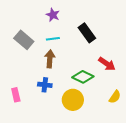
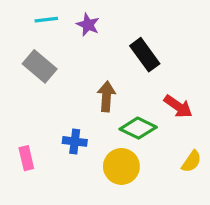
cyan line: (53, 39) -> (46, 20), moved
brown arrow: (50, 59) -> (106, 96), moved

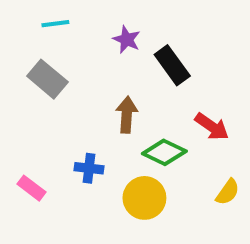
purple star: (88, 25) -> (127, 39), moved
pink rectangle: (26, 158) -> (32, 188), turned -40

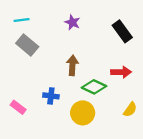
cyan line: (55, 24) -> (22, 20), moved
black rectangle: (172, 65) -> (122, 31), moved
red arrow: (212, 127) -> (121, 72), turned -36

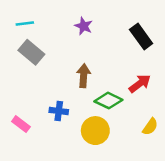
red arrow: (121, 72) -> (140, 84), turned -36

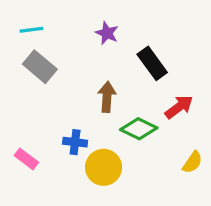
black rectangle: (141, 37) -> (152, 63), moved
yellow circle: (95, 131) -> (104, 167), moved

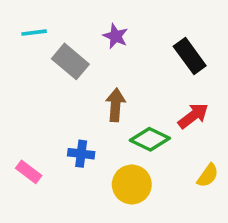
black rectangle: (152, 63) -> (190, 56), moved
gray rectangle: (40, 67) -> (70, 61), moved
yellow circle: (104, 167) -> (132, 184), moved

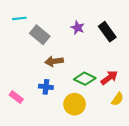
purple star: (116, 36) -> (78, 28), moved
brown arrow: (116, 105) -> (54, 61), moved, turned -102
red arrow: (193, 116) -> (109, 78), moved

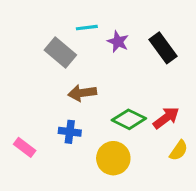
cyan line: (19, 18) -> (87, 28), moved

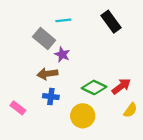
purple star: (118, 42) -> (62, 54), moved
black rectangle: (163, 48) -> (111, 22), moved
brown arrow: (82, 93) -> (47, 74), moved

